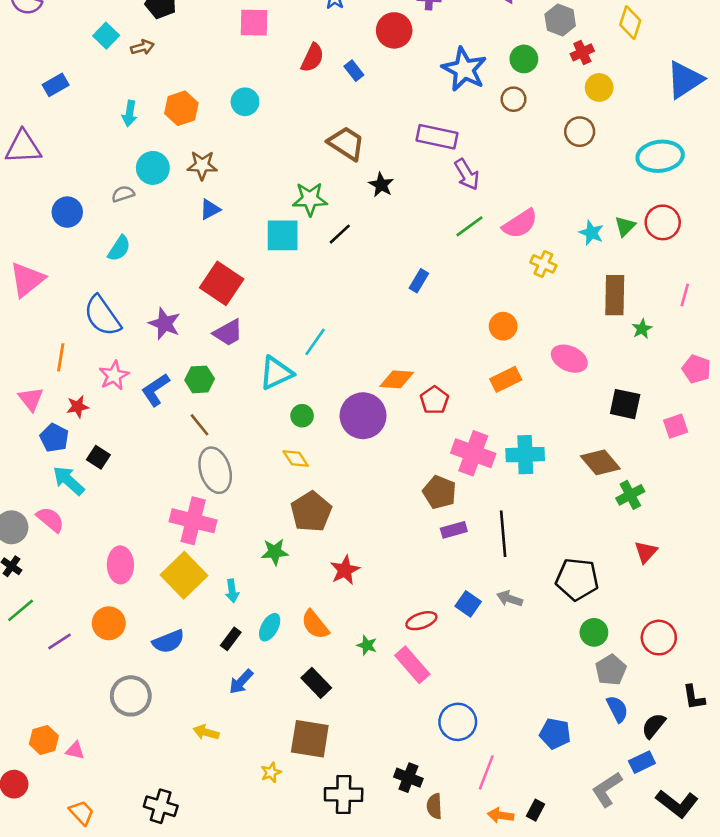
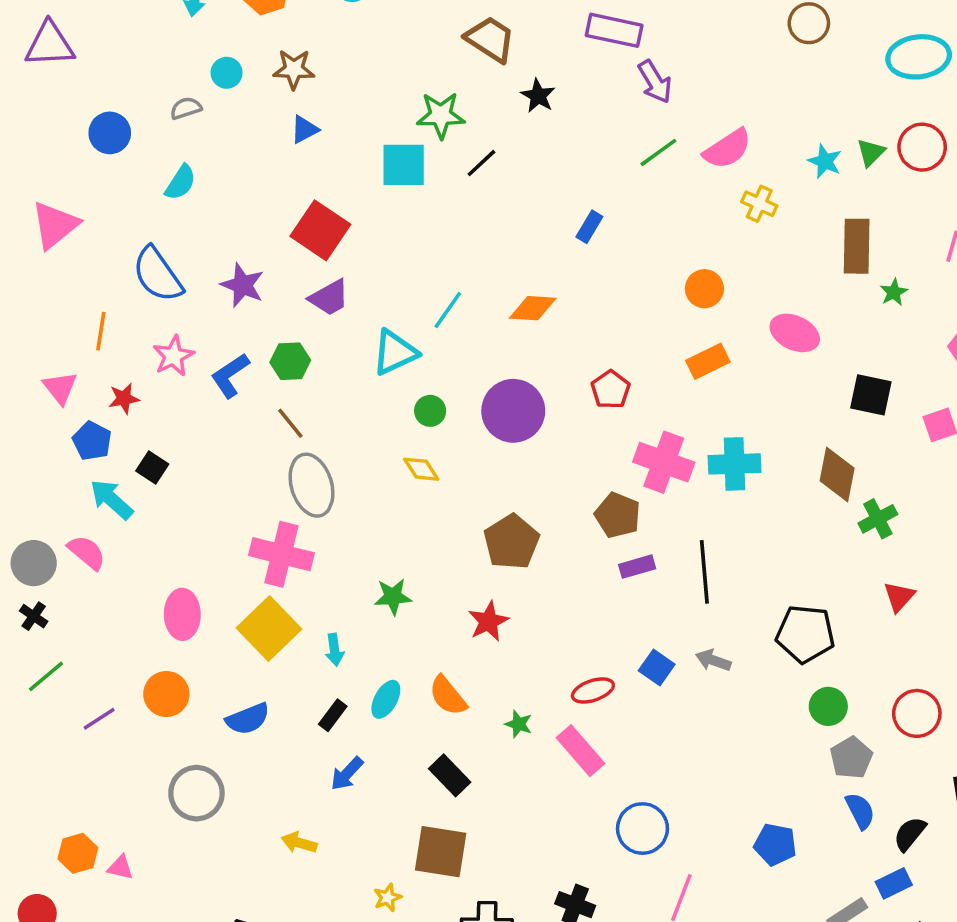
cyan circle: (153, 168) -> (227, 73), size x0.7
orange diamond: (397, 379) -> (533, 308), moved
brown diamond: (600, 462) -> (837, 475), turned 51
brown pentagon: (311, 512) -> (512, 542), moved

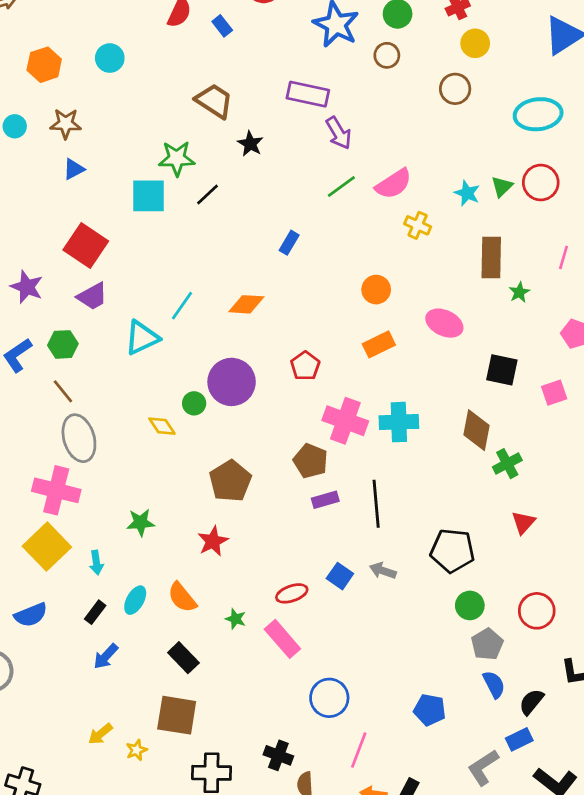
green circle: (430, 411) -> (194, 403), moved
yellow arrow: (299, 843) -> (100, 734), moved, turned -55

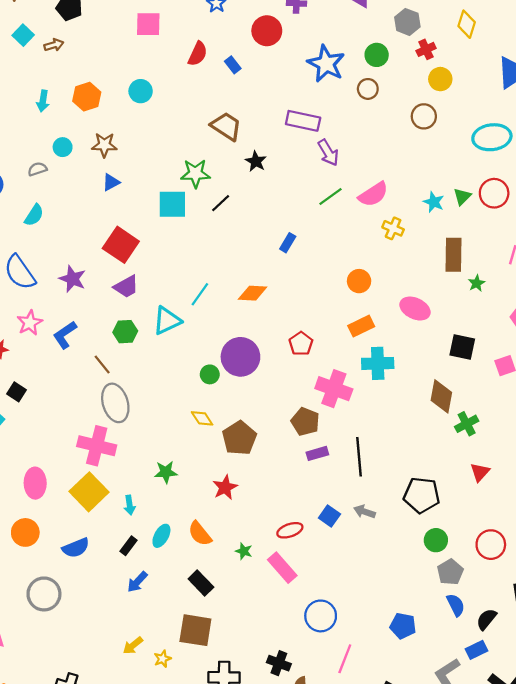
green hexagon: (63, 344) -> (125, 332), moved
cyan cross: (399, 422) -> (378, 363), moved
yellow diamond: (162, 426) -> (202, 418), moved

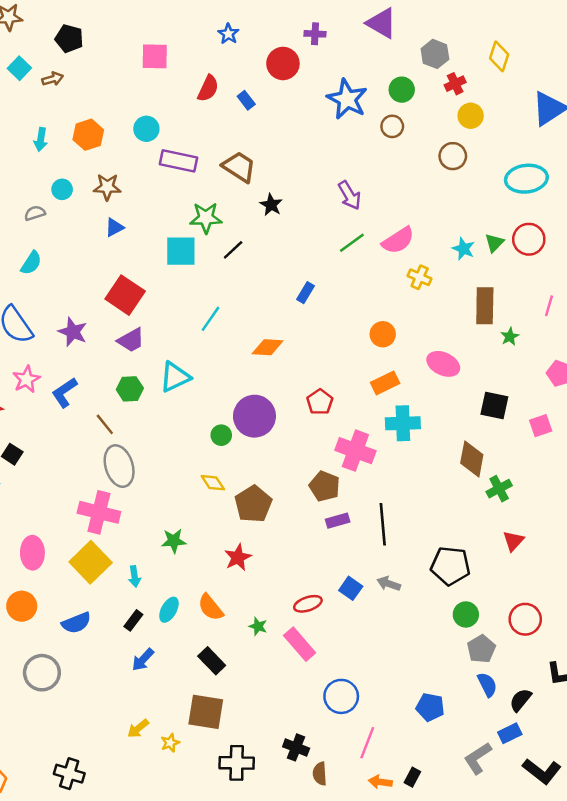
purple rectangle: (303, 121) -> (178, 161), moved
cyan line: (200, 294) -> (211, 319), moved

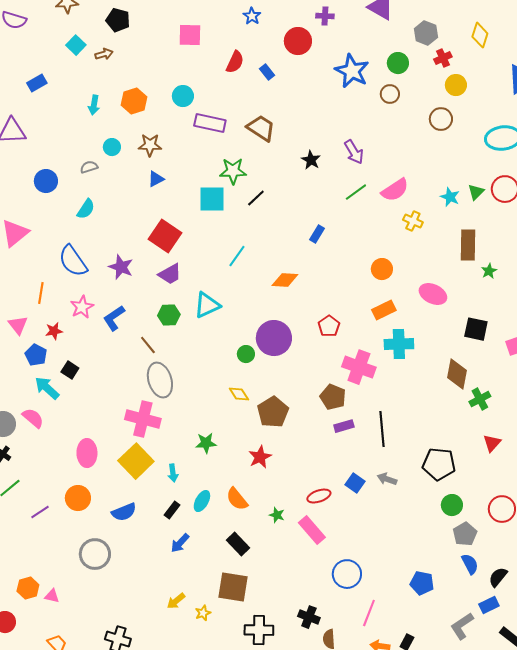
black star: (271, 205) -> (311, 160), moved

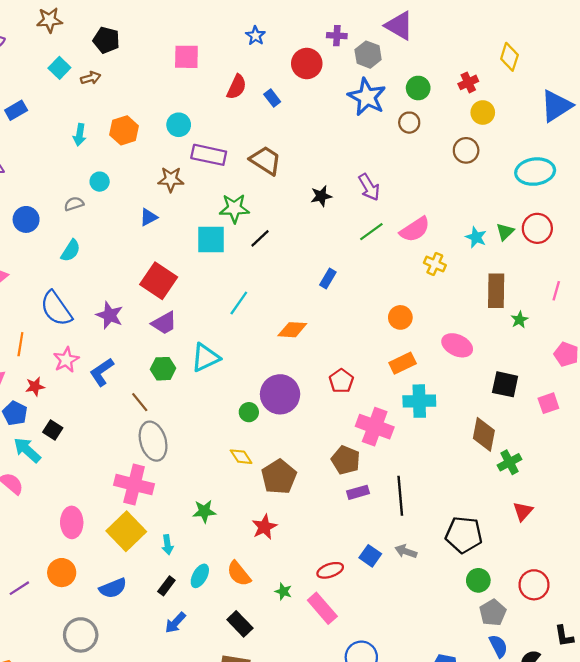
gray hexagon: (426, 33) -> (368, 55), moved
brown star: (150, 145) -> (171, 179), moved
black star: (311, 160) -> (321, 196), turned 30

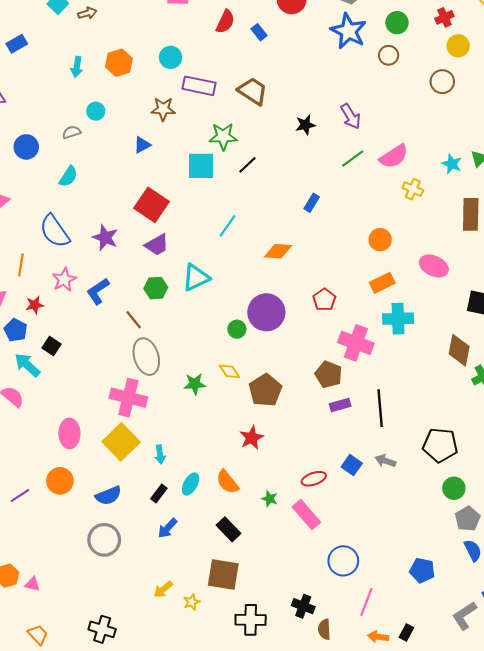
green star: (204, 511) -> (195, 384), moved
gray circle: (81, 635) -> (104, 540), moved

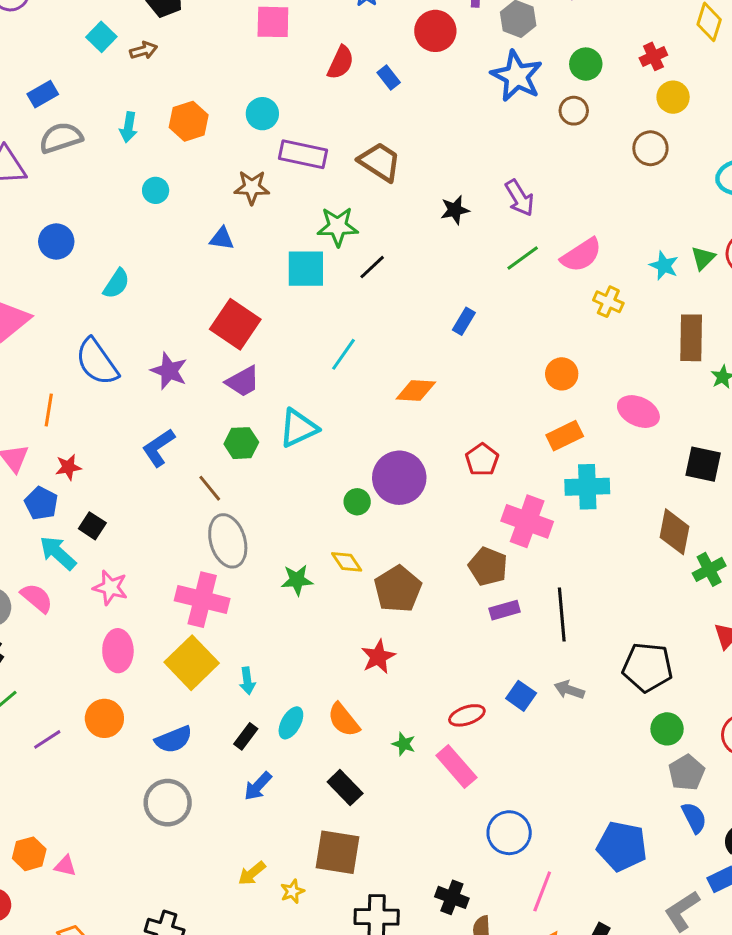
gray semicircle: (72, 132) -> (61, 138), moved, size x1.6
blue triangle: (142, 145) -> (222, 239), turned 36
pink star: (64, 280) -> (110, 588), moved, turned -30
blue pentagon: (422, 570) -> (622, 846), size x1.4

